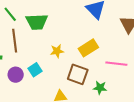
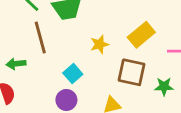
purple circle: (16, 75) -> (66, 100), moved

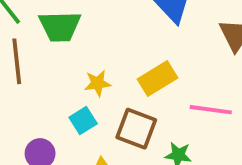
cyan square: (73, 74) -> (83, 121), moved

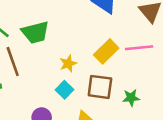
pink line: (211, 110) -> (139, 48), moved

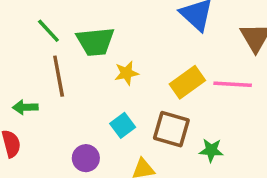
yellow star: (68, 63) -> (126, 73), moved

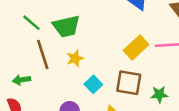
yellow star: (126, 73) -> (75, 58), moved

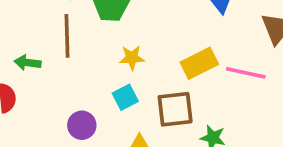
yellow star: (75, 58) -> (132, 58), moved
brown square: (129, 83) -> (175, 109), turned -32

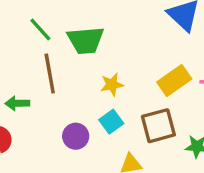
purple circle: (82, 125) -> (76, 136), moved

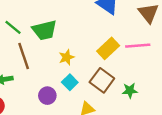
brown square: (158, 126) -> (102, 80), turned -30

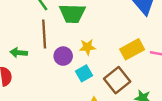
purple circle: (47, 96) -> (63, 56), moved

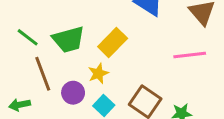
yellow rectangle: (132, 49) -> (113, 42), moved

